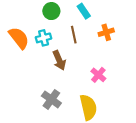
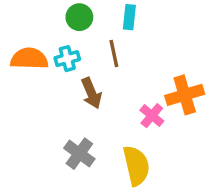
cyan rectangle: (84, 11) -> (129, 17), turned 40
orange cross: (106, 32) -> (185, 95), moved, size x1.5
orange semicircle: (19, 38) -> (29, 59), turned -50

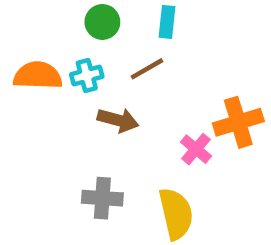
brown line: (114, 53) -> (147, 69), turned 72
brown arrow: (91, 93) -> (118, 120), turned -52
gray cross: (79, 154) -> (102, 198), turned -32

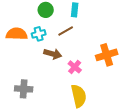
pink cross: (196, 149) -> (75, 67), moved
gray cross: (102, 198) -> (24, 89), moved

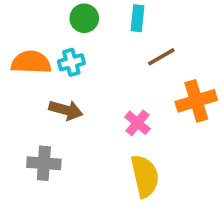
brown line: (66, 31) -> (161, 57), moved
brown arrow: (53, 54) -> (66, 110), moved

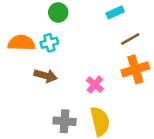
cyan rectangle: (137, 18) -> (115, 12), moved, turned 60
brown line: (161, 57) -> (130, 39), moved
gray cross: (44, 163) -> (65, 121), moved

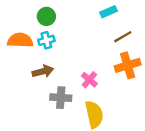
green circle: (58, 12) -> (46, 16), moved
brown arrow: (46, 76) -> (43, 71), turned -30
gray cross: (65, 121) -> (61, 98), moved

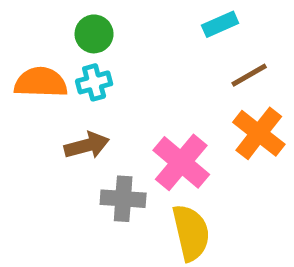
orange cross: (128, 65) -> (259, 133), turned -35
pink cross: (89, 80) -> (181, 162), size x1.6

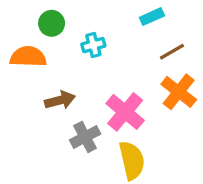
green circle: (94, 34) -> (52, 23), moved
cyan cross: (94, 82) -> (93, 45), moved
gray cross: (123, 199) -> (85, 137), turned -32

